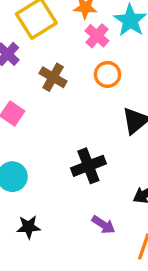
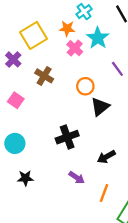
orange circle: (108, 74) -> (85, 86), moved

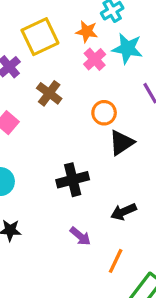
cyan star: (98, 38) -> (127, 49), turned -30

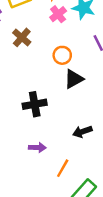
black arrow: (123, 212) -> (82, 132), moved
purple arrow: (80, 236) -> (37, 148), turned -42

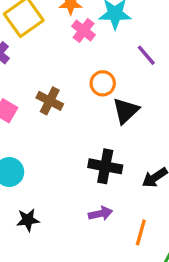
brown cross: (22, 37) -> (50, 101), moved
black cross: (35, 104) -> (105, 166), moved, turned 35

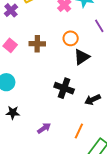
brown cross: (50, 101) -> (37, 44), turned -35
purple arrow: (100, 214) -> (44, 128), moved, turned -32

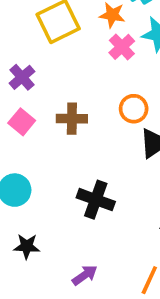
purple cross: (11, 10) -> (22, 77), moved
black cross: (64, 88) -> (96, 200), moved

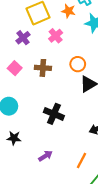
pink cross: (122, 47) -> (56, 36), moved
purple cross: (22, 77) -> (23, 38), moved

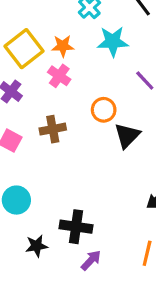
orange star: (69, 11) -> (63, 46), moved
black cross: (54, 114) -> (76, 227), moved

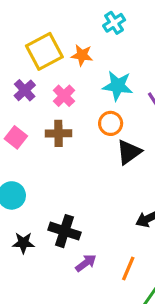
cyan star: (113, 41) -> (118, 86), moved
pink cross: (59, 76) -> (64, 96), moved
purple arrow: (91, 260) -> (86, 263), moved

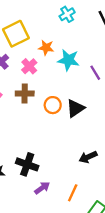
orange star: (82, 55) -> (46, 48), moved
orange circle: (111, 123) -> (53, 105), moved

